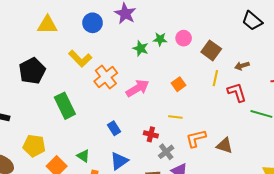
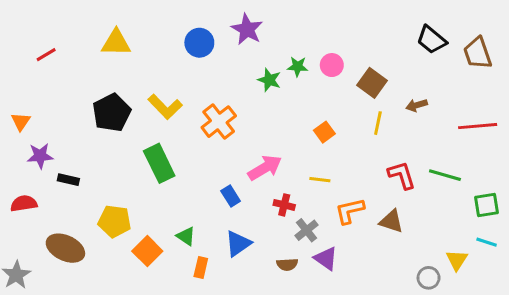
yellow triangle: (47, 25) -> (116, 43), moved
yellow L-shape: (80, 59) -> (165, 107), moved
pink arrow: (138, 88) -> (265, 168), moved
red L-shape: (237, 92) -> (402, 175), moved

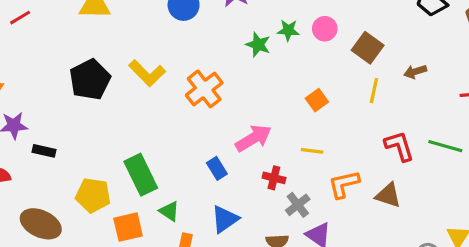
green rectangle: (159, 163) -> (141, 175), moved
orange square: (147, 251) -> (128, 227), turned 32

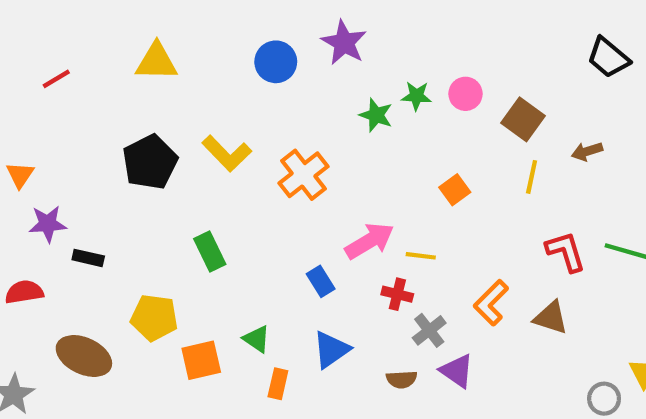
yellow line: (312, 151) -> (421, 256), moved
green rectangle: (141, 175) -> (210, 252), moved, size x0.7
orange L-shape: (344, 184) -> (491, 303), turned -32

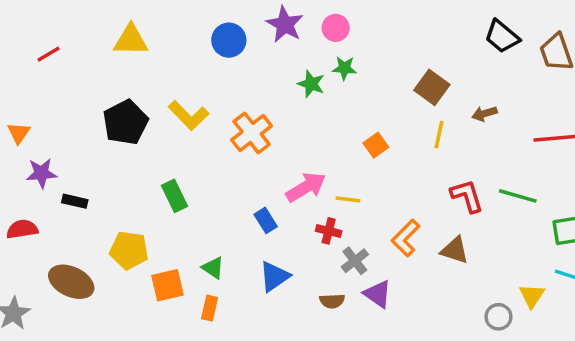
pink circle: (465, 94) -> (336, 28), moved
orange rectangle: (278, 384) -> (210, 308), moved

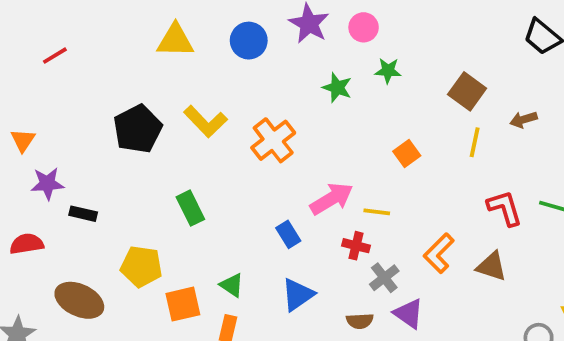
yellow triangle: (131, 40) -> (175, 41), moved
green star: (344, 68) -> (388, 71), moved

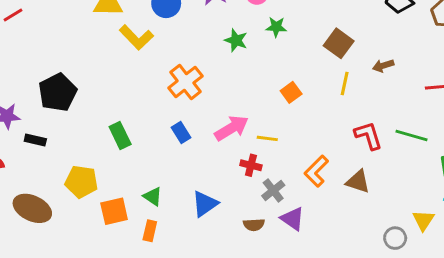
yellow L-shape: (205, 121) -> (136, 37), moved
black pentagon: (138, 129) -> (58, 92), moved
blue rectangle: (288, 234) -> (181, 133), moved

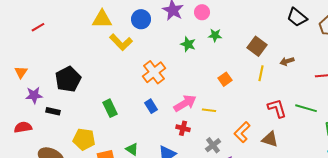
red cross: (251, 165) -> (183, 128), moved

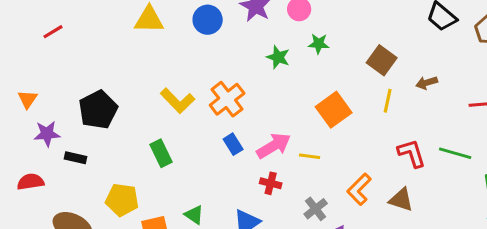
yellow L-shape: (121, 42) -> (178, 101), moved
orange square: (225, 79) -> (334, 110), size x1.6
blue rectangle: (151, 106) -> (233, 144), moved

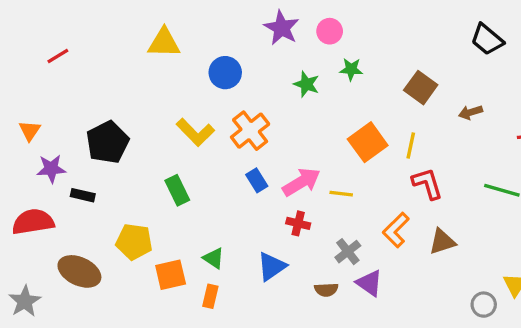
blue circle: (208, 20) -> (225, 73), moved
yellow line: (388, 101) -> (411, 146), moved
red L-shape: (412, 153) -> (427, 184), moved
red semicircle: (30, 182) -> (33, 222), size x1.4
brown triangle: (401, 200) -> (442, 242), turned -36

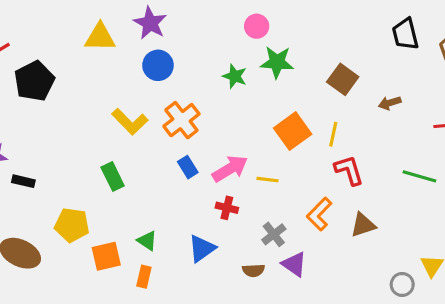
purple star: (282, 28) -> (150, 23), moved
black trapezoid: (487, 39) -> (405, 34), turned 36
green star: (351, 69) -> (277, 62), size x1.5
black pentagon: (108, 142) -> (34, 81), moved

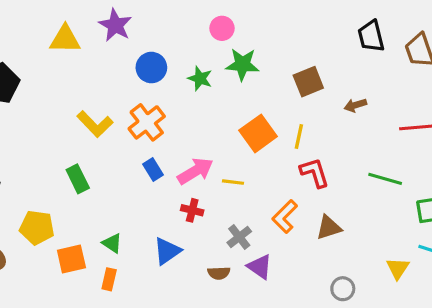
blue circle: (158, 65) -> (151, 68), moved
brown square: (343, 79) -> (308, 82), turned 32
gray circle: (402, 284) -> (343, 289), moved

